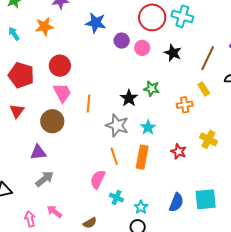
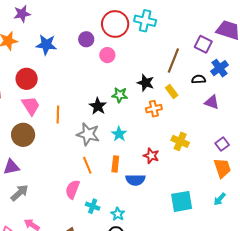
blue star: (96, 23) -> (46, 45), moved
purple circle: (122, 41) -> (86, 39), moved
black star: (173, 53) -> (146, 83), moved
orange rectangle: (142, 157) -> (115, 164), size x0.7
blue semicircle: (176, 202) -> (135, 180), moved, turned 72

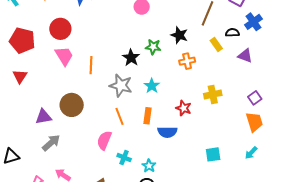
yellow rectangle: (172, 92) -> (216, 44), moved
brown circle: (23, 135) -> (72, 105), moved
yellow cross: (180, 141) -> (213, 94), turned -36
cyan square: (182, 201) -> (213, 154), size x0.7

